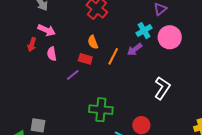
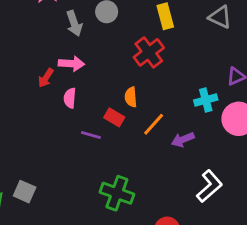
pink arrow: (47, 30) -> (71, 64), turned -36
purple arrow: (135, 49) -> (183, 139), moved
purple line: (73, 75) -> (91, 135), turned 40

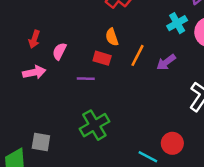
pink arrow: (71, 64) -> (34, 72), moved
pink semicircle: (70, 98) -> (59, 51), turned 36
green cross: (117, 193) -> (94, 125), moved, turned -36

